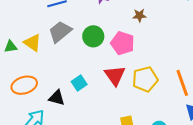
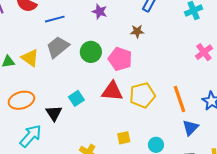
red triangle: (115, 76) -> (112, 91), turned -50
black triangle: (57, 98) -> (54, 113), turned 42

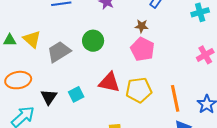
gray trapezoid: (58, 47) -> (59, 52), moved
pink pentagon: (120, 59) -> (142, 49), moved
cyan square: (76, 98) -> (76, 94), moved

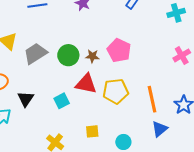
brown star: (142, 26) -> (92, 56), moved
green circle: (93, 41) -> (68, 55), moved
cyan square: (76, 94) -> (62, 101), moved

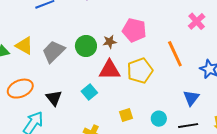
orange line: (152, 99) -> (175, 54), moved

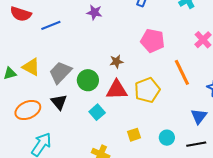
pink pentagon: (134, 30) -> (153, 41), moved
green circle: (86, 46) -> (88, 80), moved
black triangle: (54, 98) -> (59, 102), moved

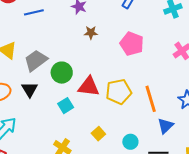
brown star: (116, 62) -> (91, 33), moved
orange line: (182, 72) -> (151, 99), moved
yellow square: (134, 135) -> (98, 134), turned -32

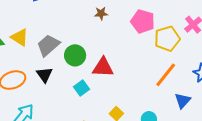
yellow pentagon: (119, 92) -> (167, 39), moved
orange line: (151, 99) -> (166, 75), turned 60

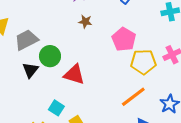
black triangle: (44, 75) -> (30, 70), moved
cyan square: (81, 88) -> (56, 108), moved, turned -35

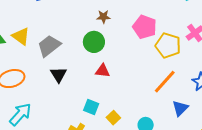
green circle: (50, 56) -> (94, 42), moved
yellow pentagon: (143, 62) -> (168, 46), turned 30
red triangle: (74, 74) -> (103, 71), size x0.7

